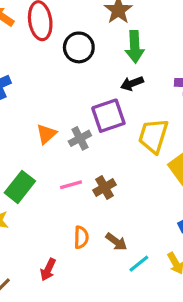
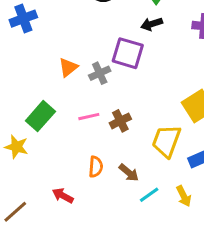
purple square: (108, 116) -> (128, 53), turned 32
yellow trapezoid: (153, 136) -> (166, 141), moved
red arrow: (48, 270) -> (63, 196), turned 90

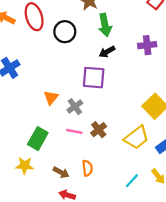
gray cross: (100, 73) -> (75, 107), moved
pink line: (89, 117) -> (74, 131), turned 35
yellow trapezoid: (166, 141) -> (137, 138), turned -136
brown arrow: (129, 173) -> (61, 172), moved

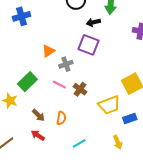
black arrow: (107, 52) -> (93, 22), moved
brown cross: (99, 130) -> (80, 89), turned -32
cyan line: (132, 181) -> (79, 143), moved

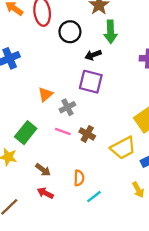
orange semicircle: (61, 118) -> (79, 178), moved

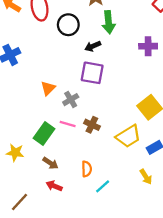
green rectangle: (26, 133) -> (44, 134), moved

